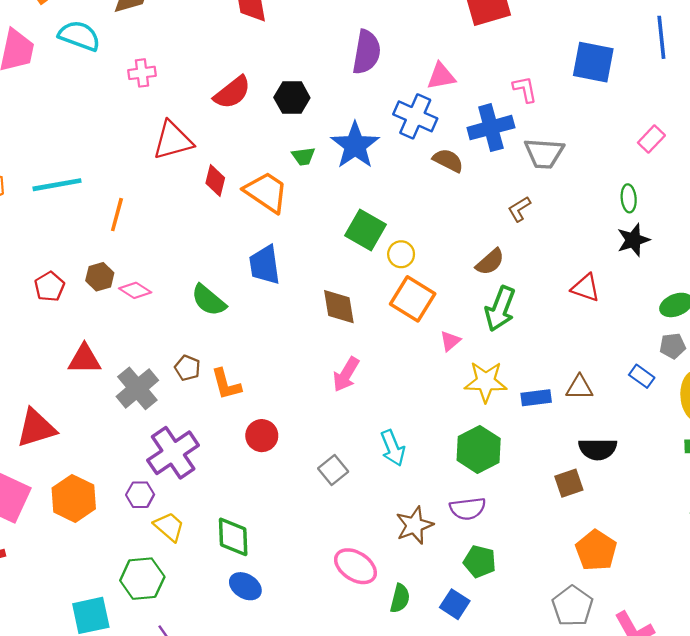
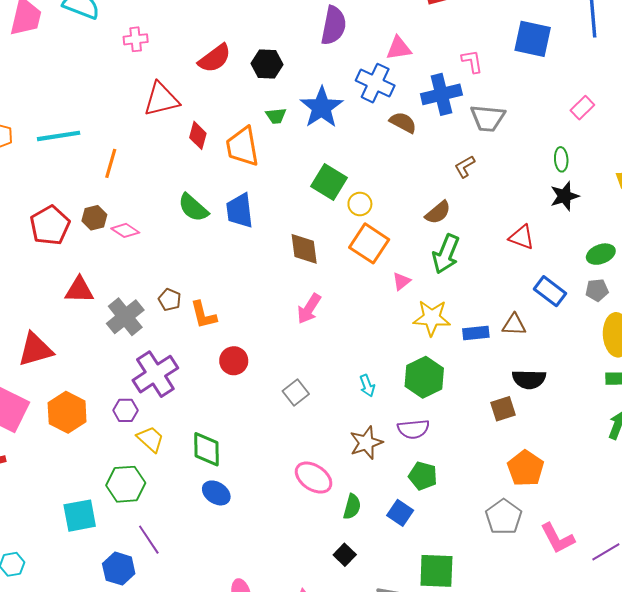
orange trapezoid: (266, 192) -> (242, 147), turned -135
red pentagon: (49, 287) -> (50, 225), size x1.5
green semicircle: (209, 300) -> (193, 208), moved
blue rectangle: (642, 376) -> (550, 291), moved, size x1.4
cyan arrow: (393, 448) -> (367, 386), moved, size x0.7

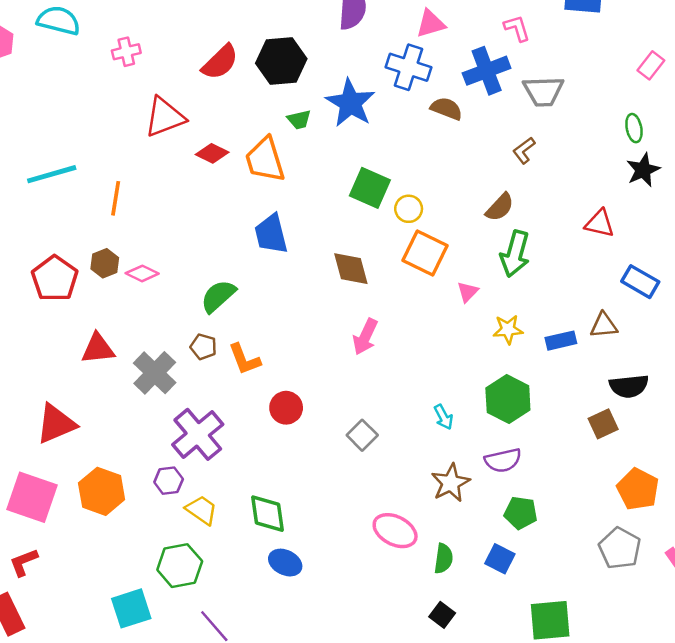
black hexagon: (267, 64) -> (281, 61), size x1.4
red diamond: (198, 135) -> (212, 153), turned -72
green semicircle: (193, 208) -> (218, 296), moved, turned 104
yellow star: (432, 318) -> (508, 329), size x0.7

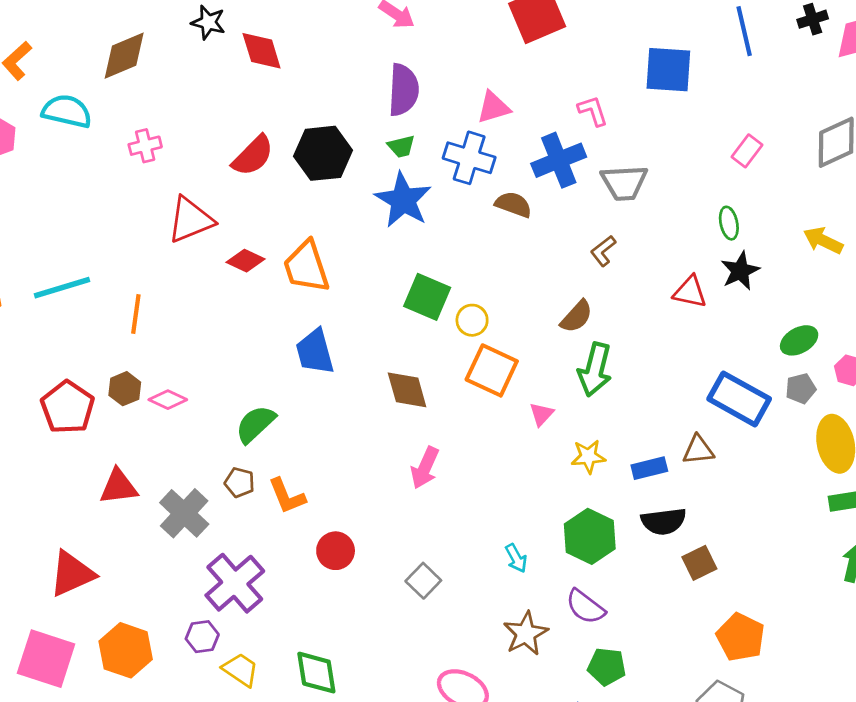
green trapezoid: (299, 120) -> (401, 146), moved
red triangle: (600, 223) -> (690, 292), moved
blue rectangle: (640, 282) -> (739, 399), size x1.4
black semicircle: (629, 386) -> (664, 521), moved
purple semicircle: (503, 460) -> (585, 607), turned 51

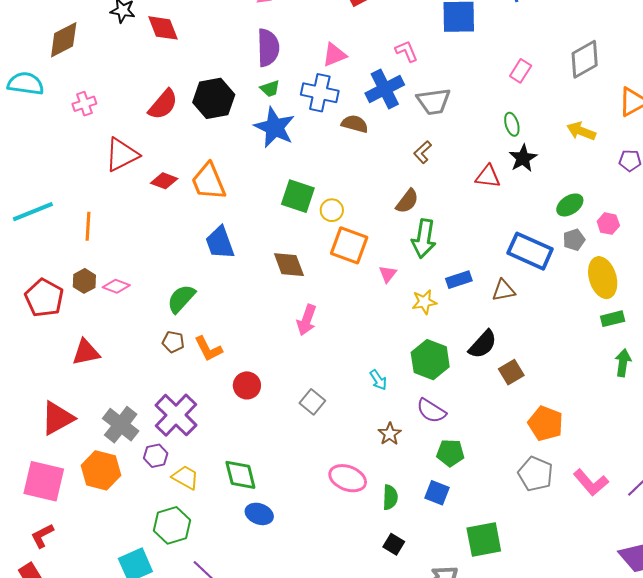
blue rectangle: (649, 468) -> (459, 280), moved
gray cross: (184, 513) -> (121, 425), moved
black semicircle: (664, 521) -> (483, 344), turned -36
brown star: (526, 634) -> (390, 434), size x0.7

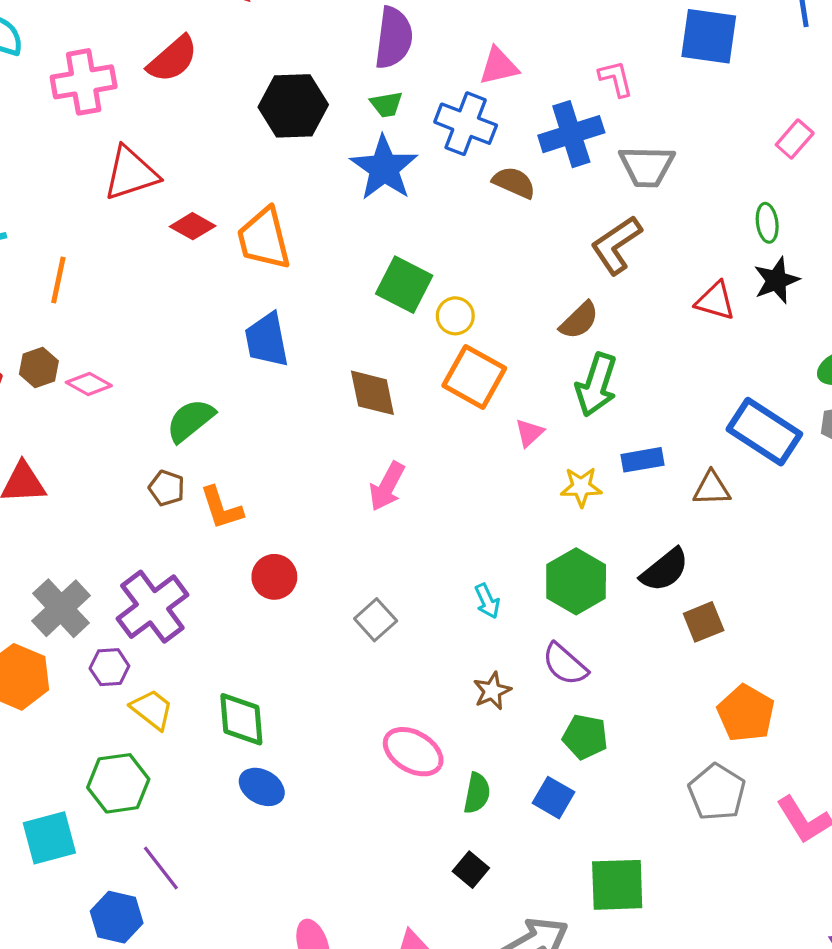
pink cross: (84, 104) -> (84, 82), size x1.6
red semicircle: (163, 104) -> (173, 59), moved
brown L-shape: (423, 152) -> (616, 245), size x1.6

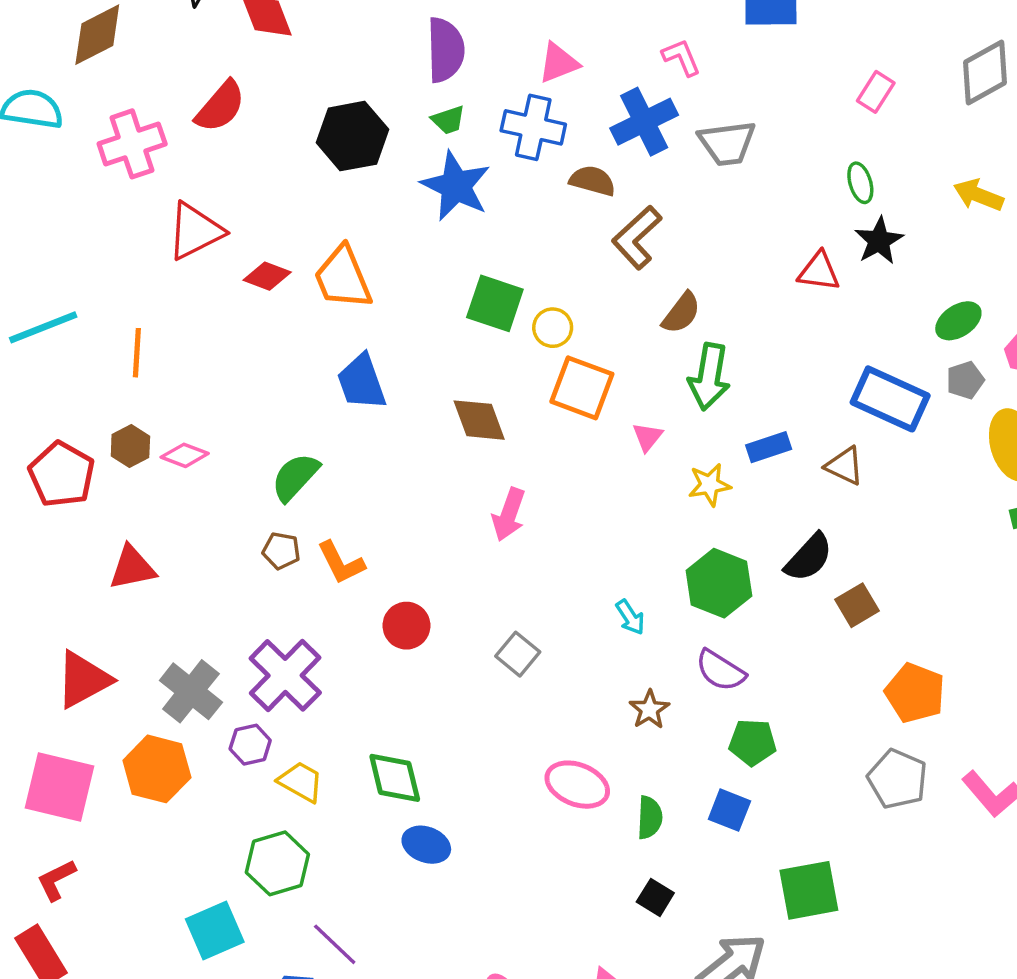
brown L-shape: (616, 245) -> (637, 237), moved
brown triangle: (712, 488) -> (845, 466), turned 36

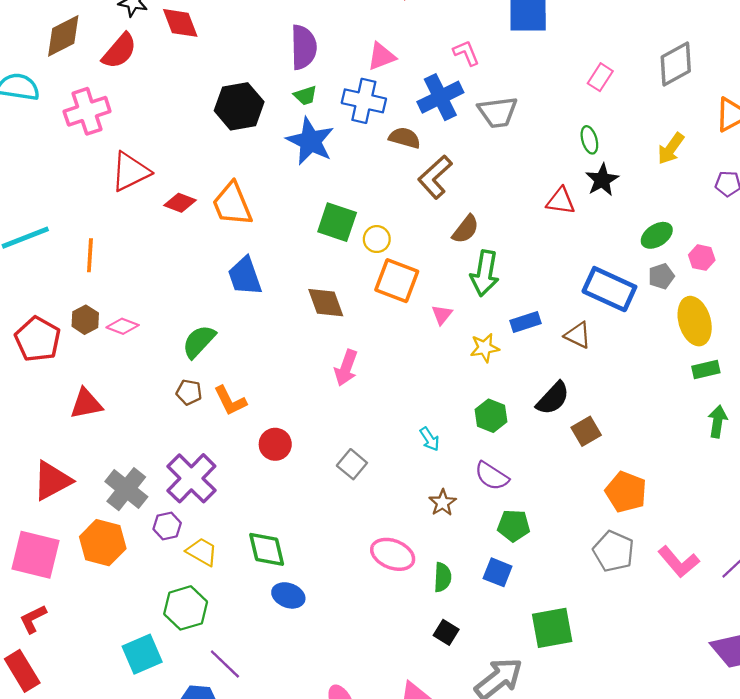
red semicircle: (220, 106) -> (119, 51), moved
yellow arrow: (978, 195) -> (671, 149), turned -76
green hexagon: (719, 583) -> (491, 416), size x0.7

